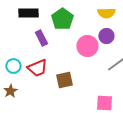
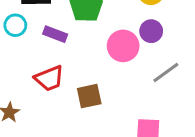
purple rectangle: (41, 38) -> (55, 34), turned -42
cyan circle: (13, 66) -> (15, 25), moved

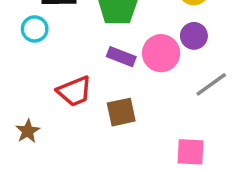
purple rectangle: (55, 34) -> (121, 57), moved

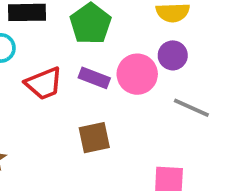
gray line: (211, 84) -> (191, 108), turned 60
red trapezoid: (74, 91) -> (44, 83), moved

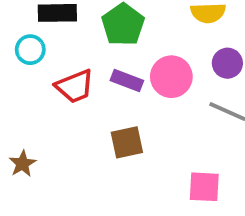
purple circle: (173, 55) -> (227, 63), moved

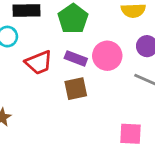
brown square: (127, 142) -> (76, 89), moved

